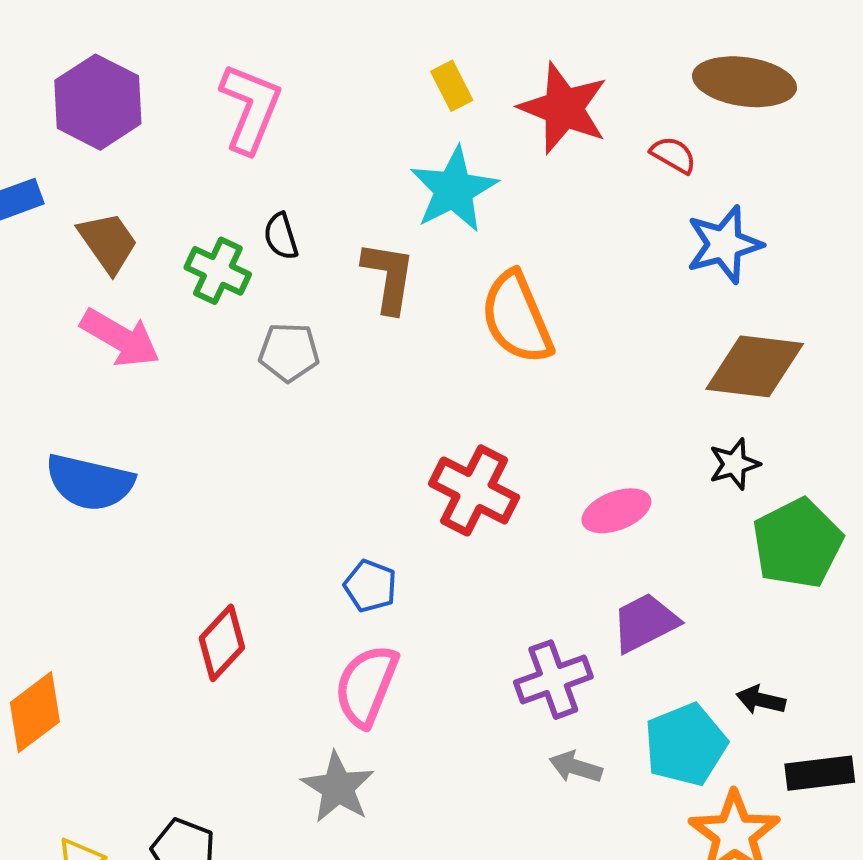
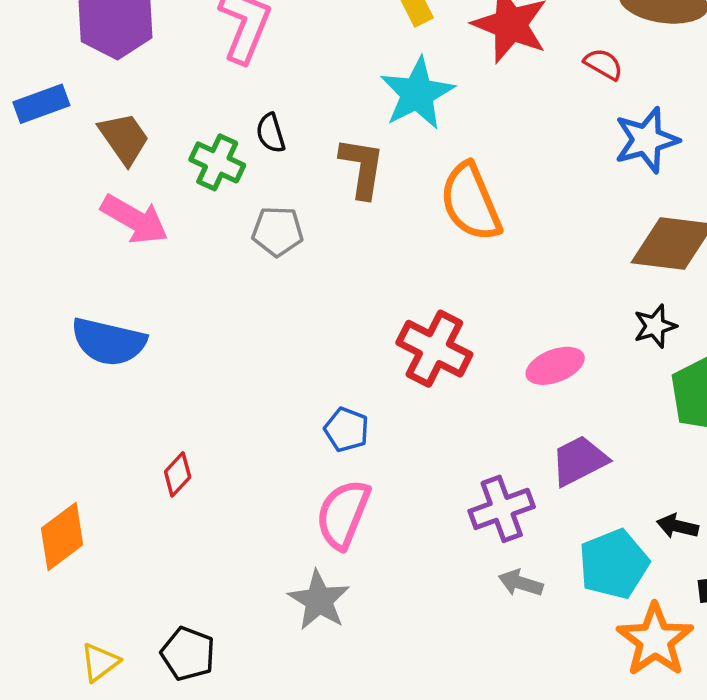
red diamond: (222, 643) -> (178, 474), moved, size x0.7

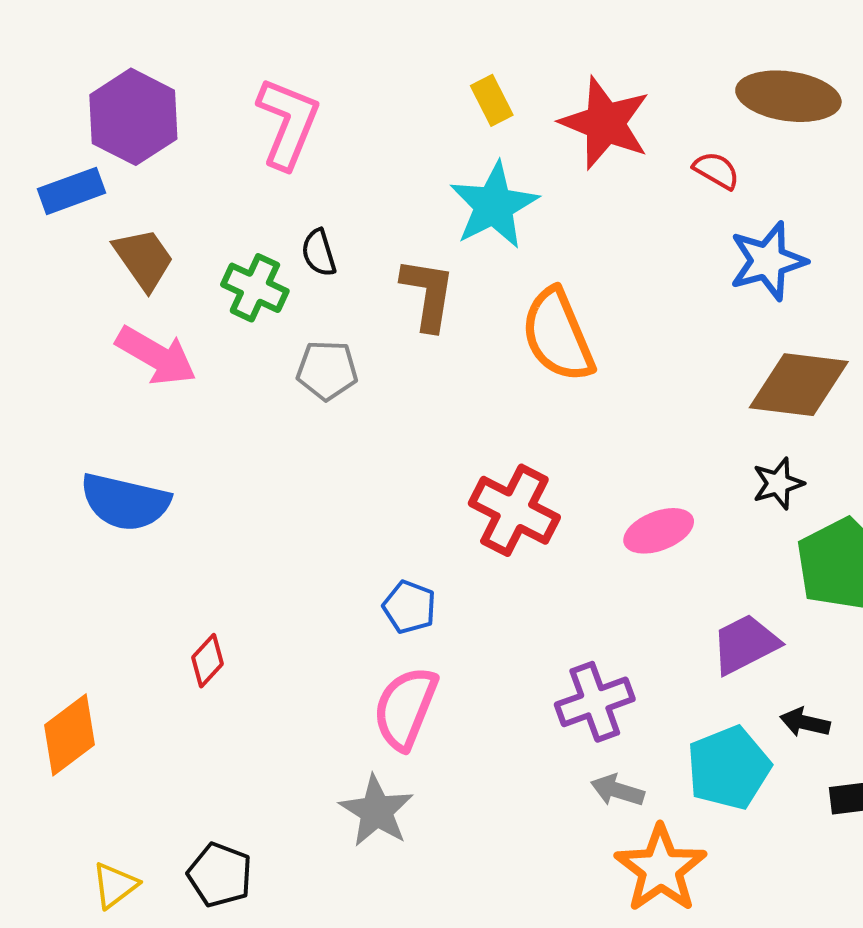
blue rectangle: (41, 104) -> (72, 191), moved
purple trapezoid: (579, 461) -> (745, 644), moved
orange star: (655, 640) -> (661, 869), moved

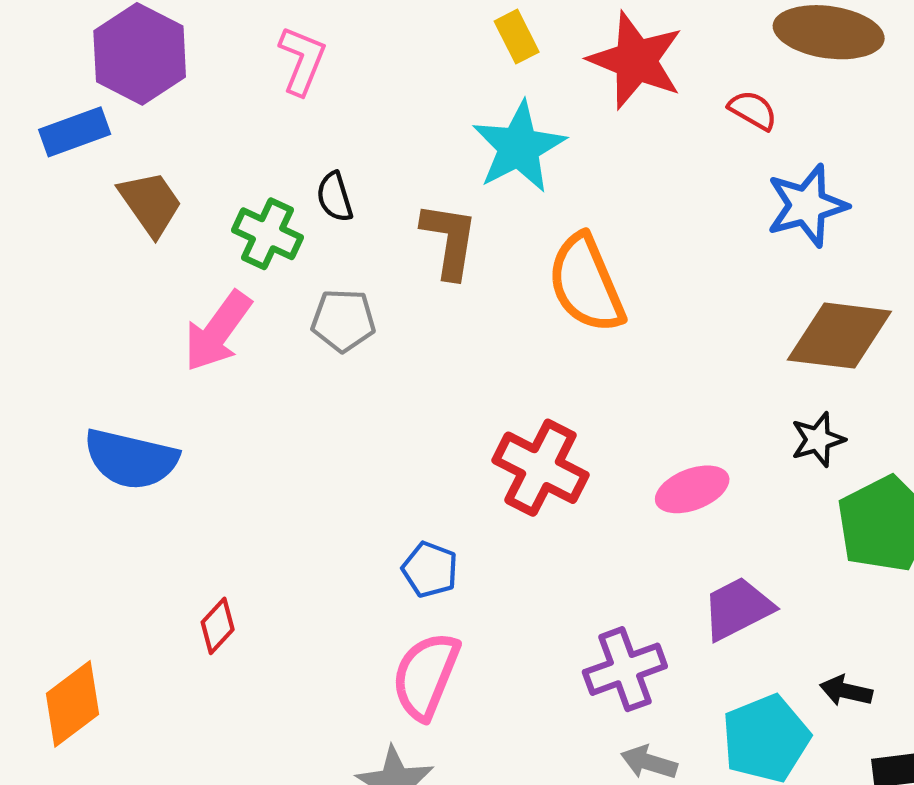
pink L-shape: (288, 123) -> (302, 60), size x0.7
pink arrow: (156, 356) -> (218, 331), moved, turned 96
purple trapezoid: (745, 644) -> (738, 609), moved

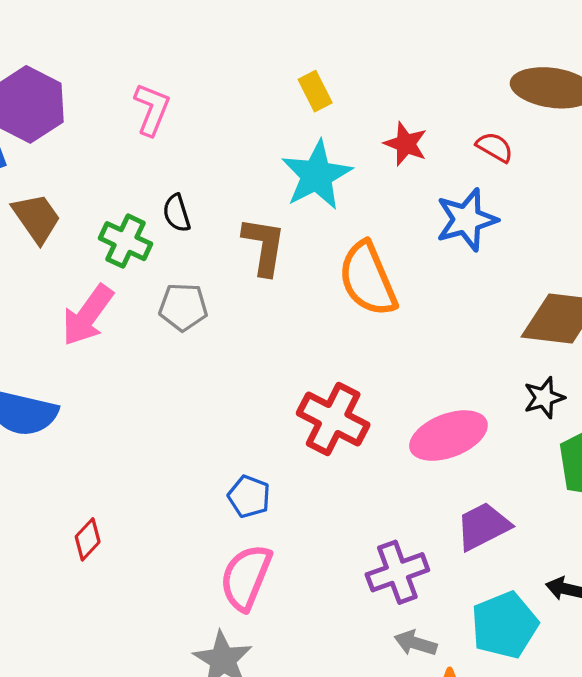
red star: (636, 60) -> (406, 144), moved, size x0.6
blue star: (807, 206) -> (467, 220), moved
pink ellipse: (692, 489) -> (448, 436), size x1.4

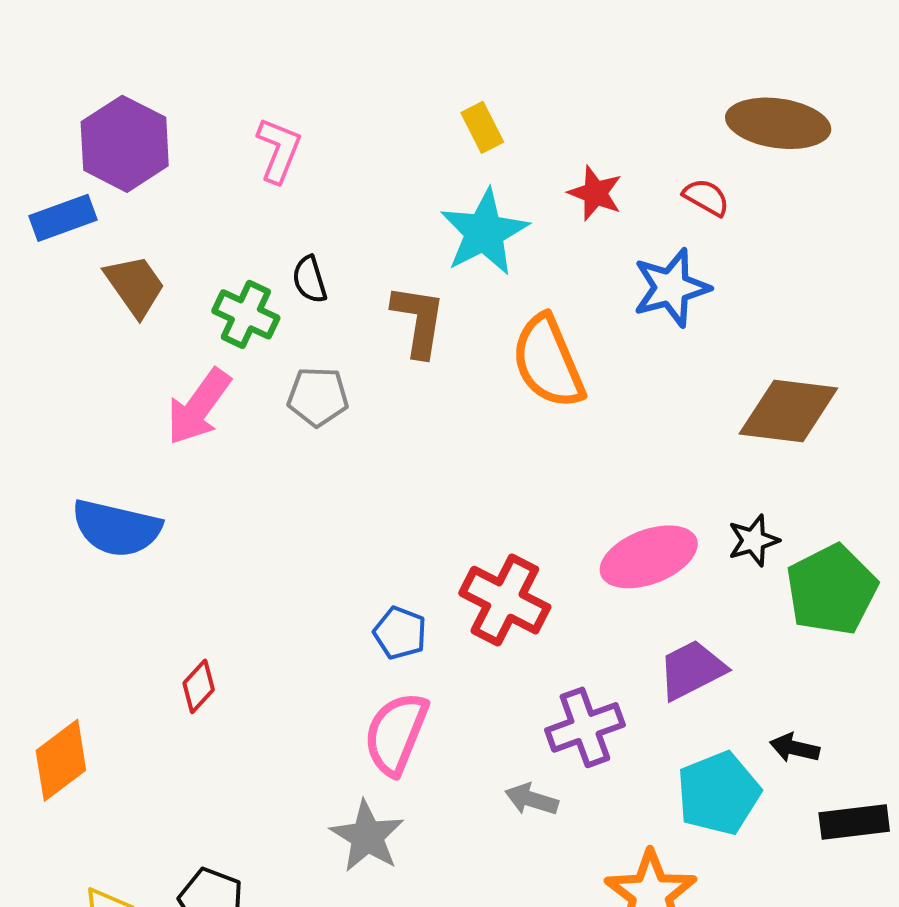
black star: (544, 398) -> (753, 540), moved
red cross: (333, 419) -> (505, 600), moved
gray arrow: (416, 643) -> (532, 799), moved

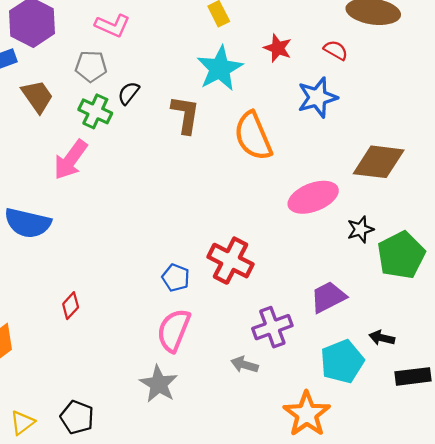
pink L-shape: (279, 150) -> (112, 26), turned 92
black semicircle: (310, 279) -> (129, 93), turned 55
gray pentagon: (318, 397) -> (91, 66), moved
pink ellipse: (649, 557) -> (313, 197), moved

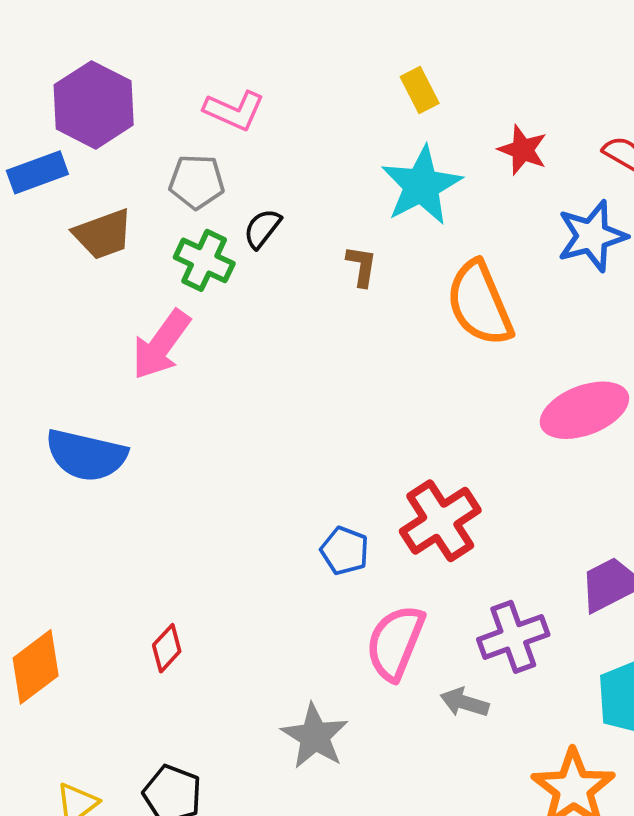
brown trapezoid: (37, 96) -> (103, 234), turned 105
brown L-shape: (185, 115) -> (362, 266), size x0.6
red cross: (231, 261) -> (440, 521), turned 30
red diamond: (71, 306) -> (167, 648), moved
pink semicircle: (174, 330) -> (395, 643), moved

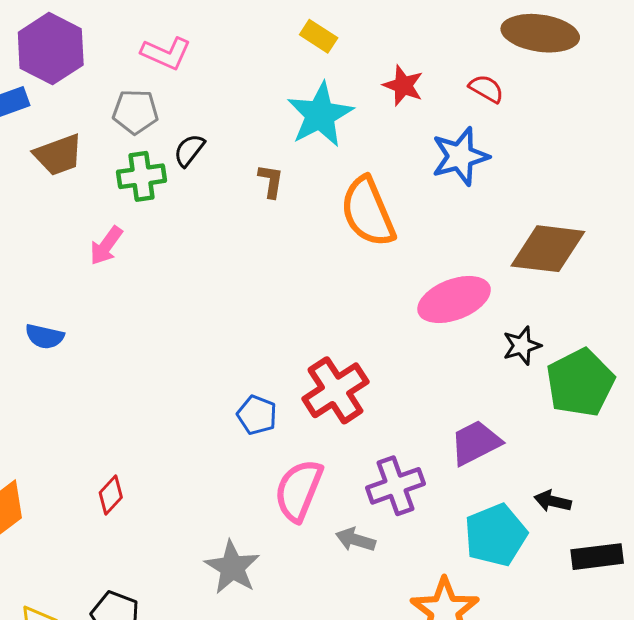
yellow rectangle: (420, 90) -> (319, 36), turned -30
green cross: (204, 260) -> (142, 176), turned -33
pink arrow: (161, 345) -> (106, 246), size x0.7
blue semicircle: (86, 455) -> (45, 336), size x0.6

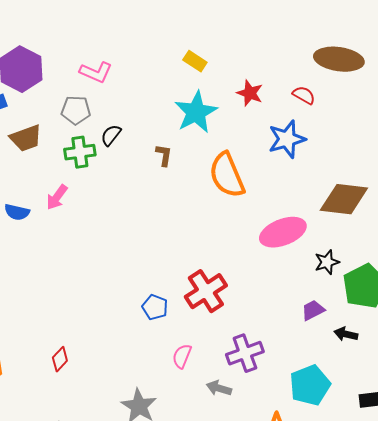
blue semicircle: (45, 336) -> (17, 212), moved
purple trapezoid: (476, 443) -> (313, 310), moved, size x0.7
pink semicircle: (299, 490) -> (182, 356), size x0.6
black arrow: (553, 501) -> (346, 334), moved

